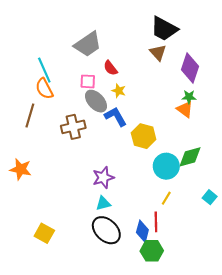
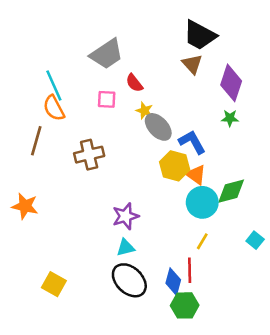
gray ellipse: (96, 101) -> (158, 127), moved
orange triangle: (185, 109) -> (196, 175), moved
blue L-shape: (116, 117) -> (192, 142), moved

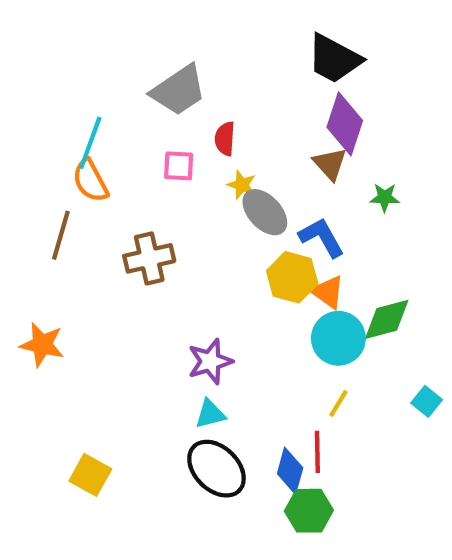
brown triangle: (192, 64) -> (330, 164), moved
red semicircle: (134, 83) -> (225, 139), turned 42
purple diamond: (231, 83) -> (345, 124), moved
cyan line: (54, 85) -> (90, 143), turned 44

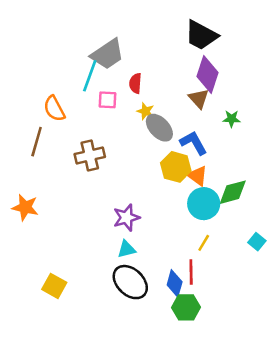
cyan line: (90, 143) -> (90, 76), moved

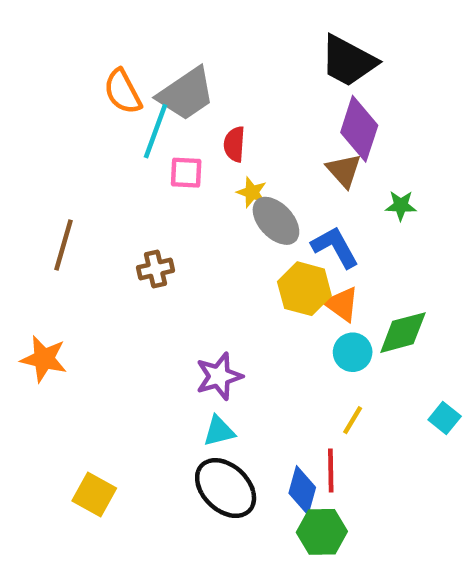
orange semicircle: (54, 109) -> (123, 92), moved
brown cross: (90, 155) -> (155, 269), size x0.7
cyan circle: (204, 204) -> (353, 352), size x0.7

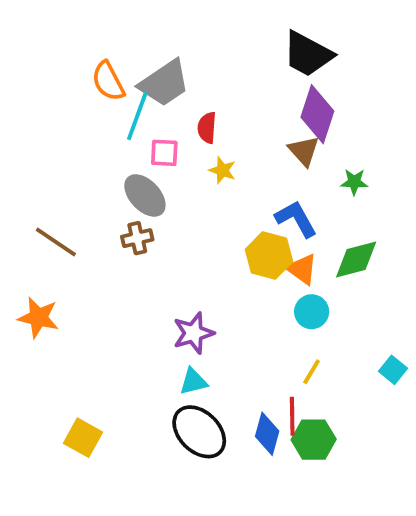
gray ellipse: (276, 221) -> (145, 195), moved
brown line: (64, 245) -> (56, 242), moved, turned -72
green diamond: (403, 333) -> (356, 259), moved
green hexagon: (322, 532) -> (314, 440), moved

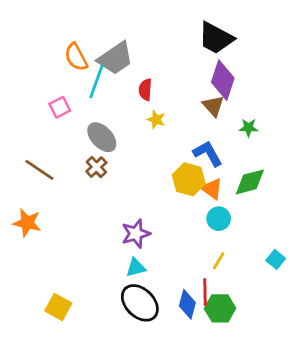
pink square: (164, 153) -> (60, 107), moved, turned -30
brown cross: (137, 238) -> (96, 167), turned -30

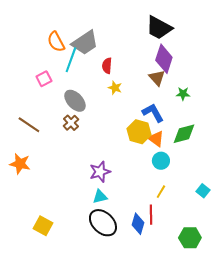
green hexagon: (220, 308) -> (190, 238), moved

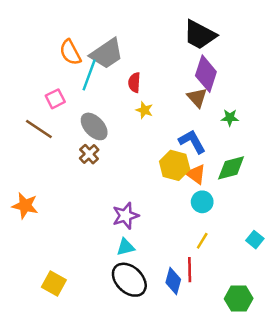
brown line: (29, 125) -> (39, 129), moved

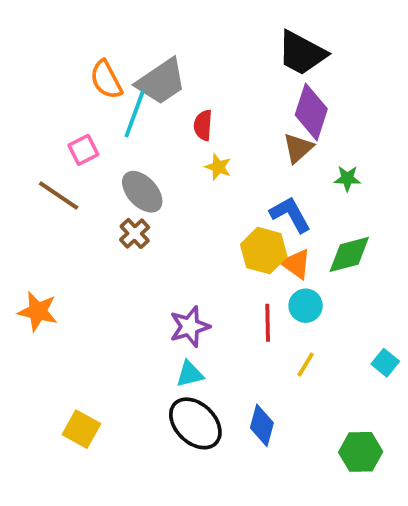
brown triangle: (197, 98) -> (298, 148), turned 30
red line: (190, 270) -> (268, 323), moved

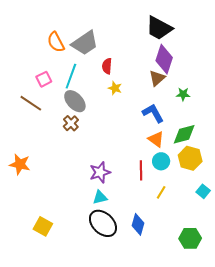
cyan line: (135, 114) -> (71, 76), moved
yellow hexagon: (264, 251) -> (190, 158), moved

